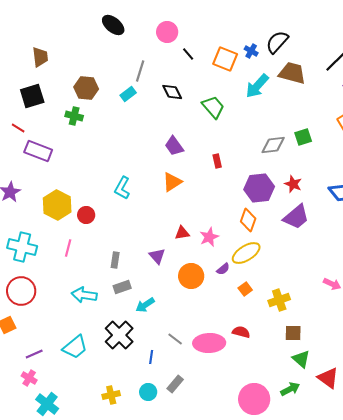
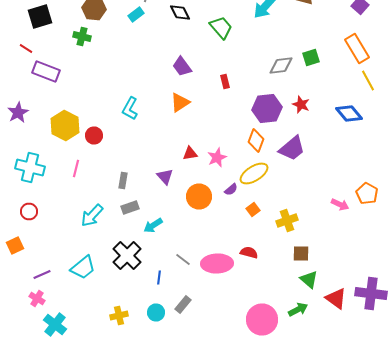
purple trapezoid: (296, 217) -> (292, 148), moved
red circle: (21, 291) -> (29, 212), size x0.6
cyan arrow: (84, 295) -> (92, 216), turned -55

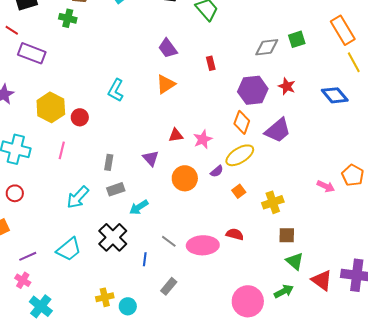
cyan circle: (156, 312) -> (128, 306), moved

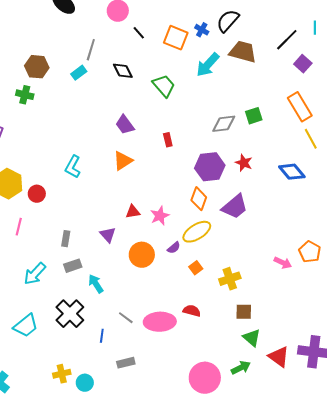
cyan arrow: (139, 207) -> (96, 284), turned 90
gray rectangle: (169, 286) -> (126, 363), turned 36

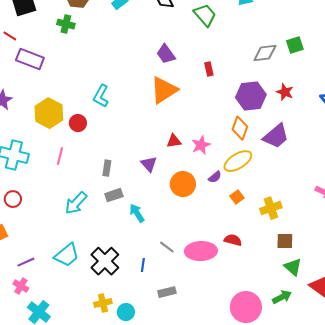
orange triangle: (123, 161) -> (164, 90), size x1.4
cyan L-shape: (73, 167) -> (101, 96), moved
black cross: (70, 314) -> (105, 261), moved

